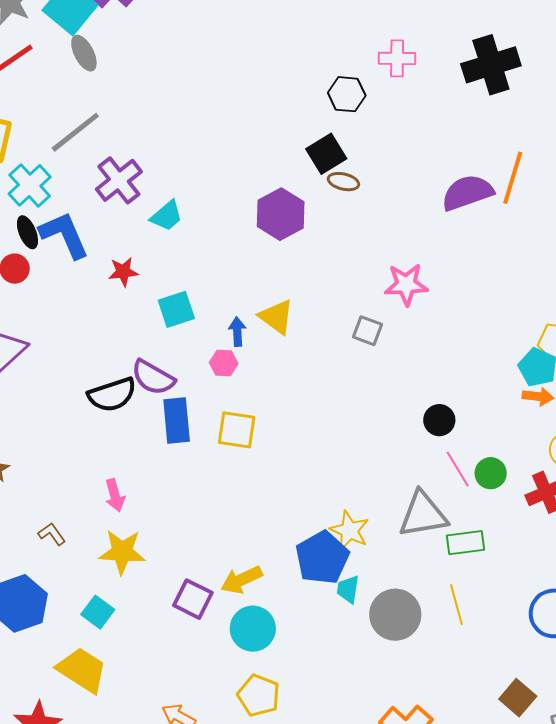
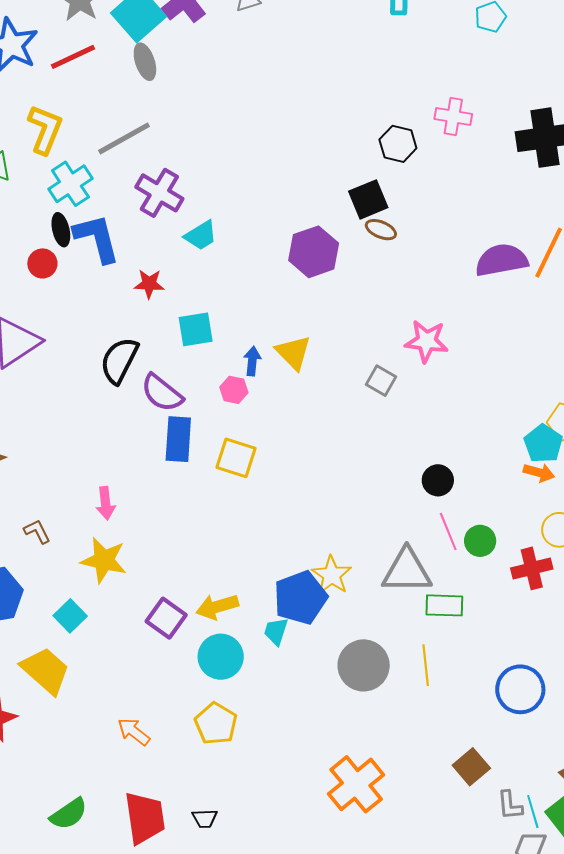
purple cross: (119, 180) -> (159, 193), turned -30
black semicircle: (112, 395) -> (119, 360), moved, turned 126
cyan trapezoid: (348, 589) -> (276, 631), moved

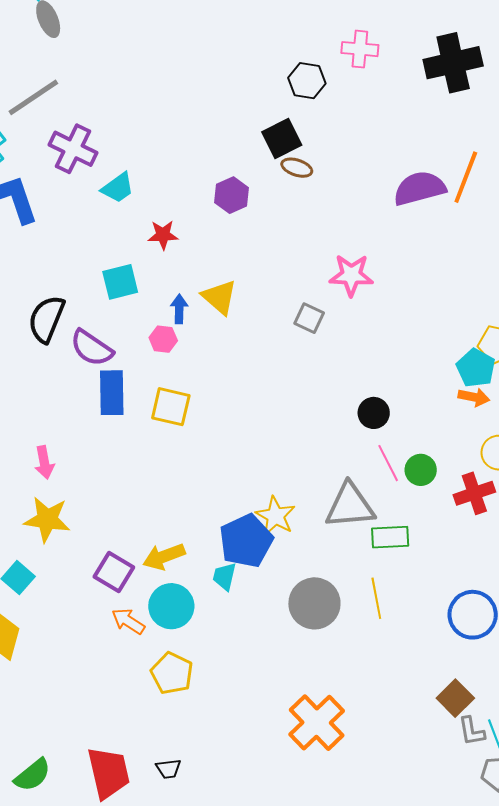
purple hexagon: (314, 252) -> (232, 195), size x0.7
red star: (149, 284) -> (163, 235), moved
orange arrow: (134, 732) -> (128, 621), moved
brown square: (471, 767) -> (455, 698), moved

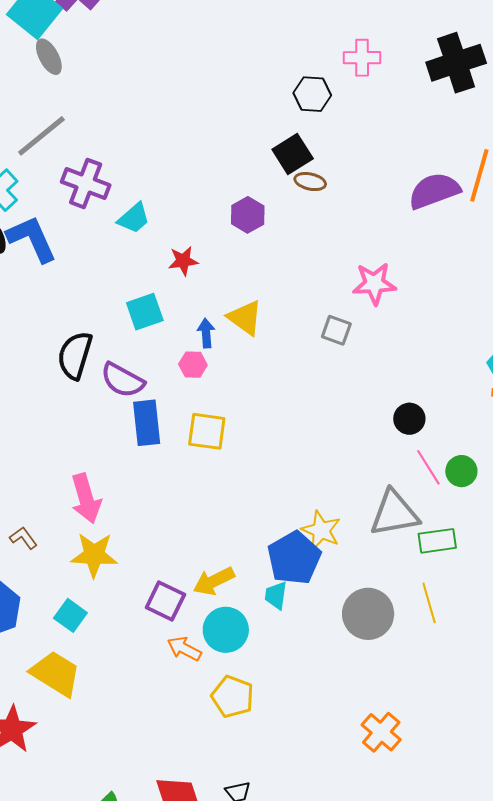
pink arrow: (44, 462) -> (86, 498), size x1.5
orange cross: (317, 723) -> (381, 732), size x0.7

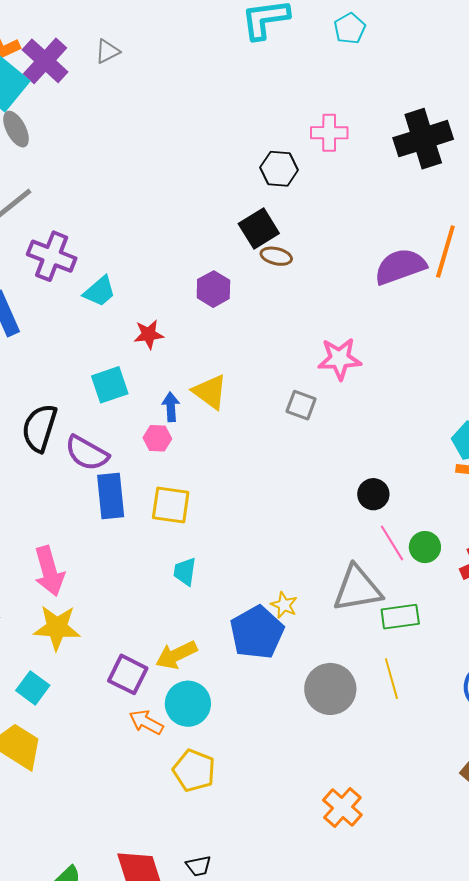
yellow star: (321, 530) -> (284, 605), size x0.7
cyan trapezoid: (276, 595) -> (185, 572), moved

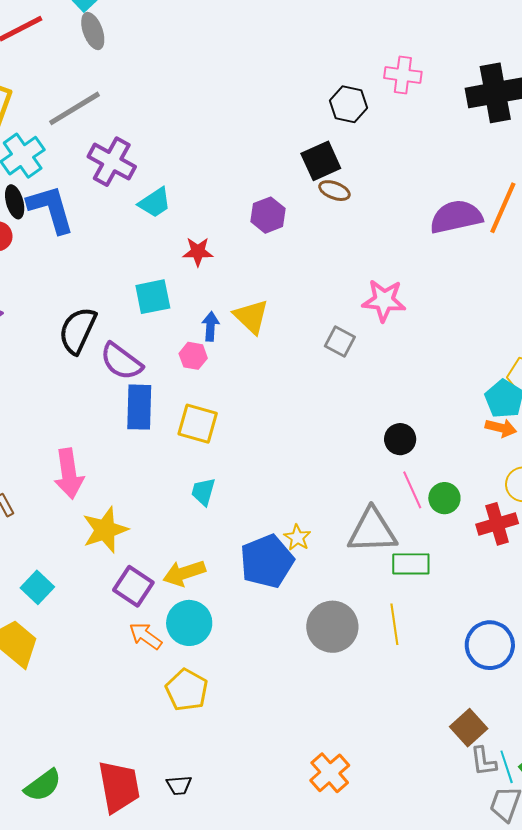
yellow star: (57, 628) -> (105, 530), moved, turned -30
orange cross: (342, 808) -> (330, 773), moved

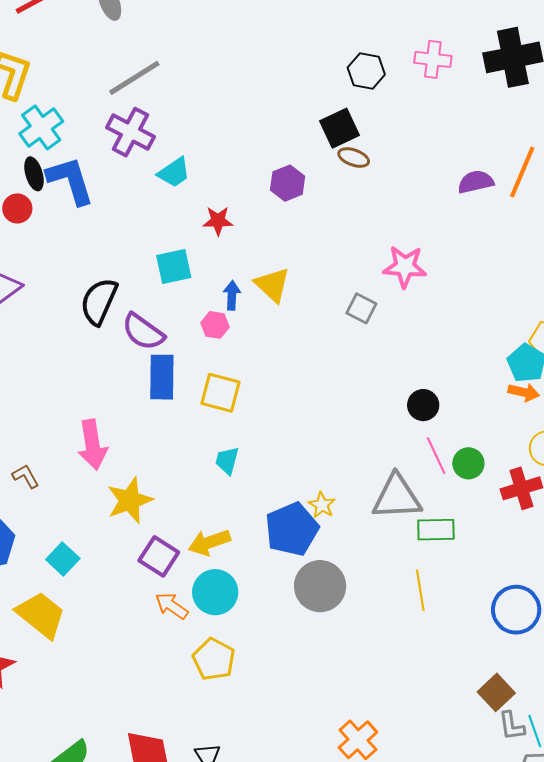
pink cross: (403, 75) -> (433, 59), moved
gray line: (75, 108) -> (134, 78), moved
purple semicircle: (456, 217) -> (476, 182), size x0.7
gray circle: (332, 627) -> (320, 586), moved

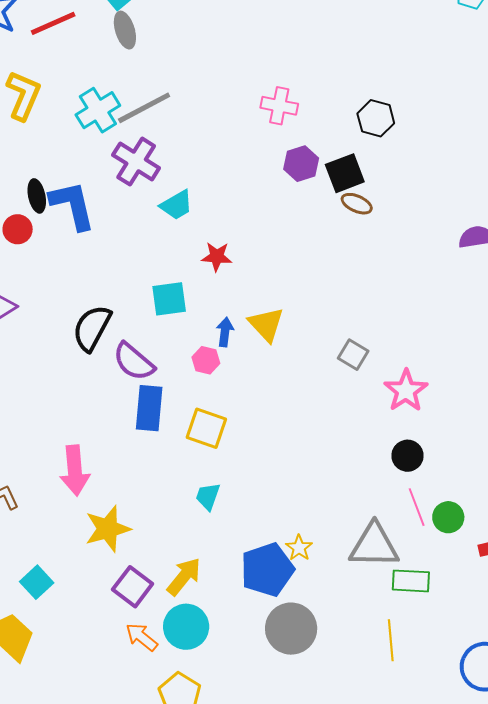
pink cross: (433, 59) -> (279, 106), moved
cyan cross: (41, 128) -> (98, 110), moved
purple hexagon: (288, 183) -> (301, 164), moved
pink star: (405, 267) -> (406, 391), moved, turned 30
yellow arrow: (209, 542) -> (184, 577), turned 144

